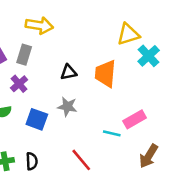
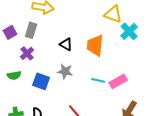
yellow triangle: (128, 34) -> (113, 14), turned 36
black triangle: (69, 72) -> (66, 44), turned 40
cyan line: (112, 133) -> (98, 80), moved

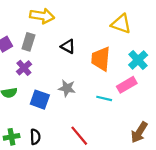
cyan cross: (129, 31) -> (138, 60), moved
black triangle: (66, 44) -> (68, 46), moved
pink rectangle: (118, 81) -> (127, 85), moved

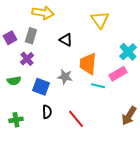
yellow triangle: (121, 24) -> (100, 20), moved, turned 36
orange trapezoid: (101, 59) -> (88, 64), moved
black semicircle: (35, 137) -> (47, 112), moved

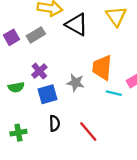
gray rectangle: (31, 36) -> (36, 35), turned 42
black triangle: (66, 40) -> (77, 25), moved, size x1.5
purple cross: (27, 59) -> (39, 71), moved
blue square: (41, 87) -> (48, 94), turned -36

